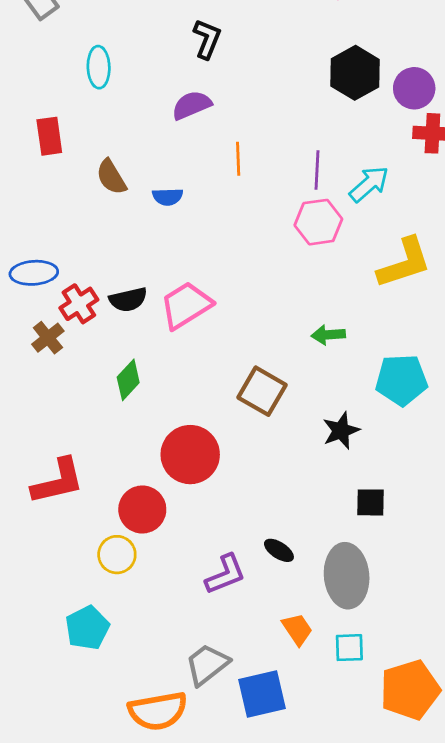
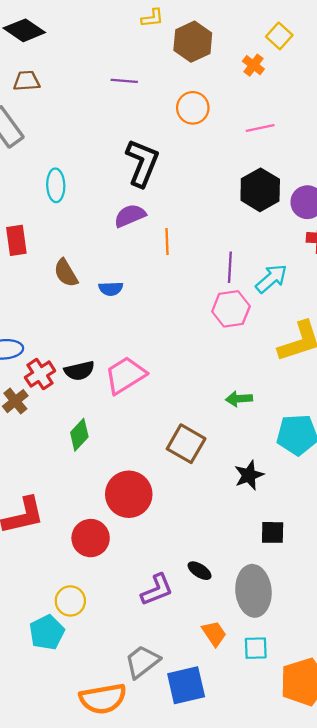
black L-shape: (207, 39) -> (142, 163), size x1.5
orange line: (238, 159) -> (167, 242), moved
yellow circle: (117, 555) -> (70, 601), moved

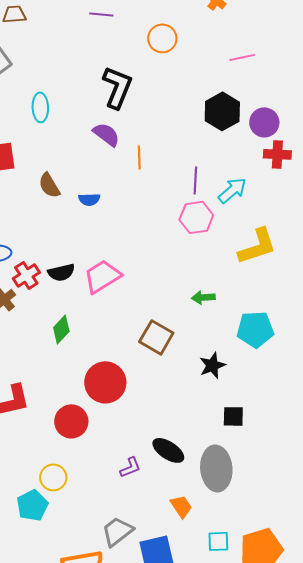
pink line: (260, 128) -> (242, 57), moved
purple semicircle: (130, 216) -> (106, 134), turned 60
black ellipse: (200, 571) -> (168, 450), size x1.5
purple L-shape: (157, 590) -> (130, 467), size x0.7
cyan square: (256, 648) -> (218, 541), moved

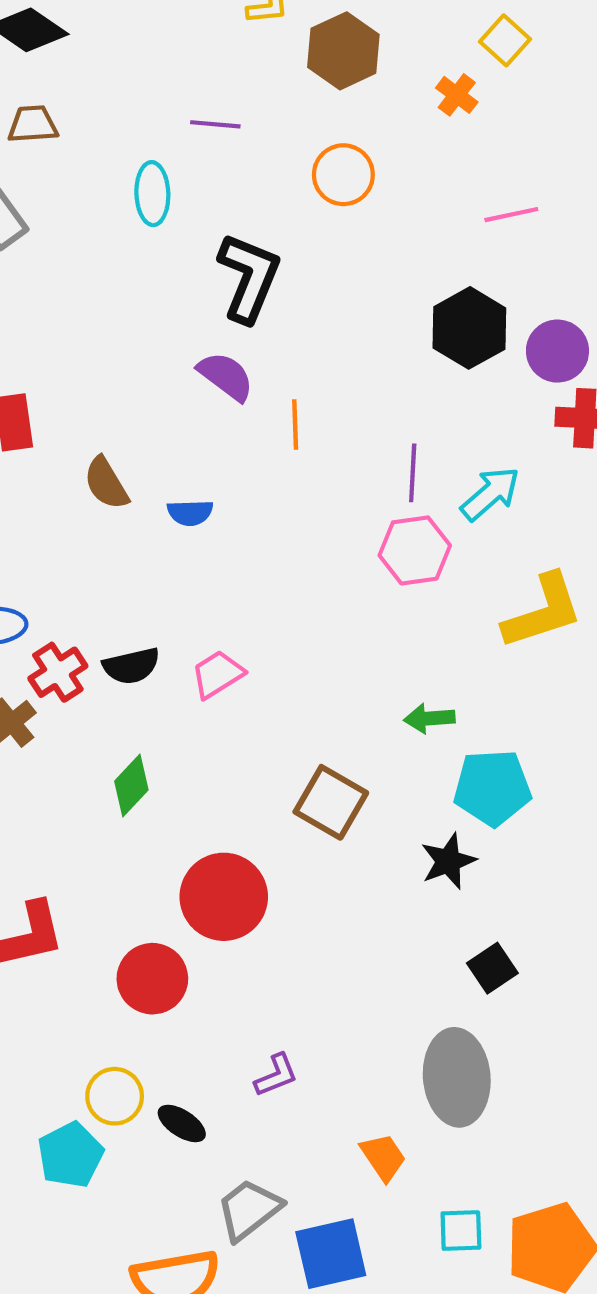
cyan ellipse: (40, 107) -> (152, 194), moved
pink trapezoid: (102, 276) -> (217, 674), size x0.7
cyan pentagon: (255, 329) -> (492, 788), moved
black square: (233, 416) -> (492, 968), turned -35
black ellipse: (168, 450) -> (182, 1123), moved, size x0.7

